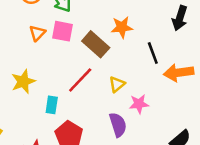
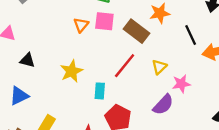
purple semicircle: (118, 125) -> (163, 105), turned 65

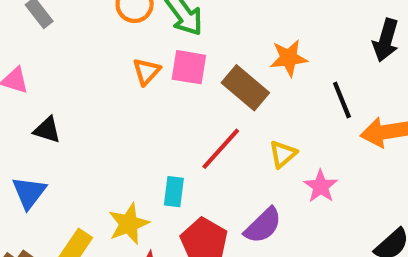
yellow star: (71, 71) -> (129, 224), moved
pink star: (181, 84) -> (321, 186), turned -30
blue triangle: (19, 96) -> (29, 193), turned -30
purple semicircle: (163, 105) -> (263, 225), moved

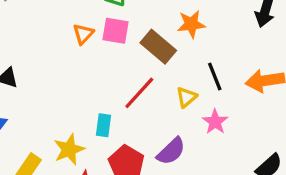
black line: (342, 100) -> (215, 76), moved

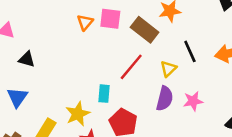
pink star: (215, 122) -> (193, 101), moved, turned 30
purple semicircle: (171, 151) -> (165, 99), moved, turned -30

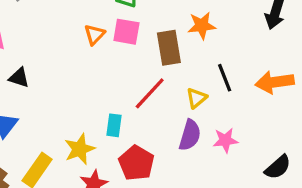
brown rectangle: (145, 30) -> (169, 48), turned 40

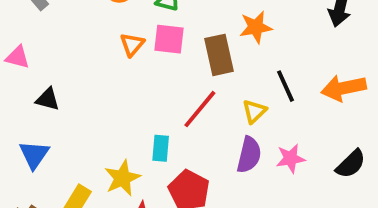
black semicircle: (278, 167) -> (351, 164), moved

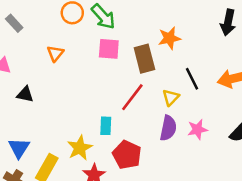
orange triangle: (132, 44) -> (55, 53), moved
blue triangle: (34, 155) -> (19, 148), moved

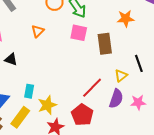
orange star: (169, 38) -> (126, 19), moved
red line: (132, 97) -> (92, 88), moved
cyan rectangle: (106, 126) -> (29, 91), moved

